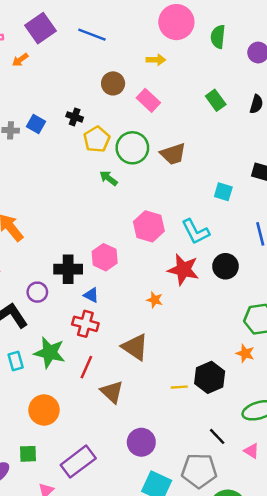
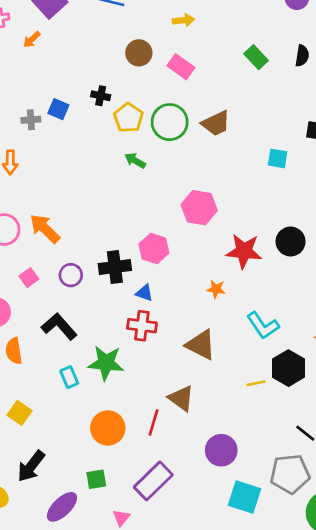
green arrow: (109, 178) -> (135, 161), moved
cyan L-shape: (195, 232) -> (263, 326), moved
purple circle: (37, 292) -> (71, 275), moved
red line: (86, 367) -> (153, 422), moved

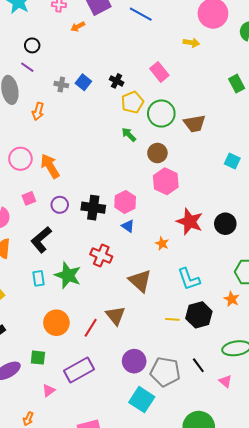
brown circle: (139, 53) -> (157, 153), moved
pink rectangle: (181, 67) -> (159, 72), moved
blue triangle: (144, 293) -> (128, 226), moved
black L-shape: (59, 326) -> (41, 240), turned -104
gray pentagon: (290, 474) -> (165, 372), moved

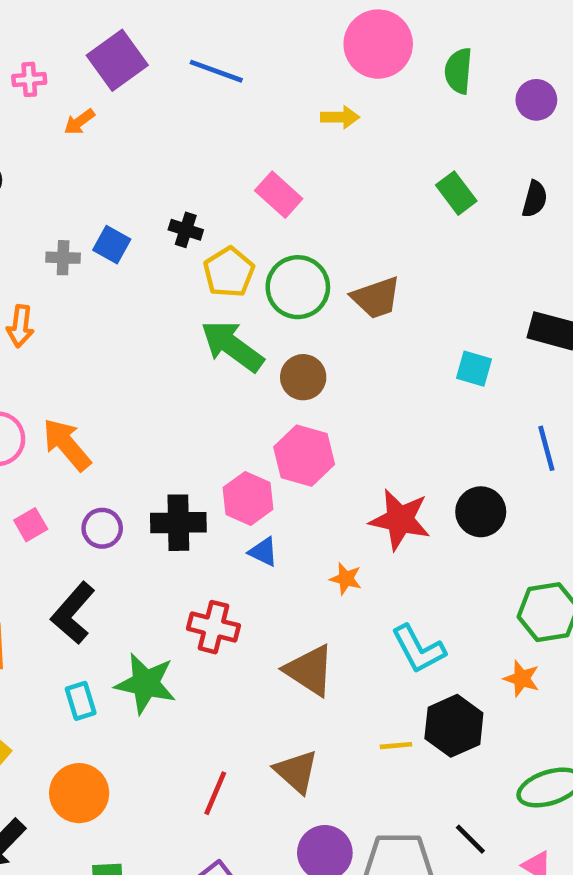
green arrow: (129, 135) -> (232, 346), size x1.8
pink hexagon: (166, 181) -> (304, 456), moved
brown triangle: (115, 316) -> (296, 772), moved
orange circle: (56, 323) -> (79, 793), moved

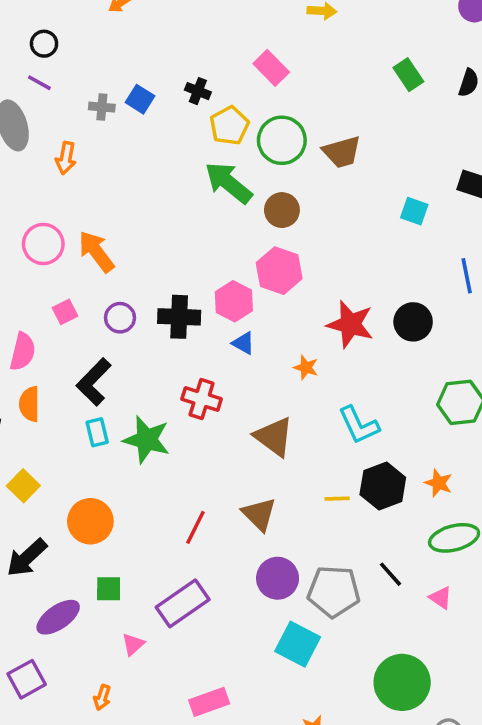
orange star: (522, 679) -> (439, 483), moved
cyan rectangle: (81, 701) -> (97, 432), moved

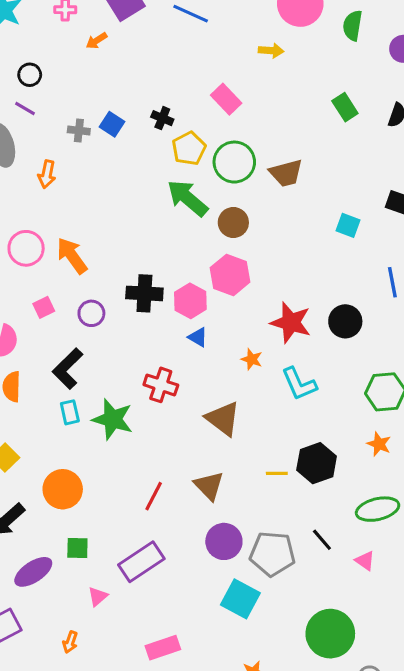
black cross: (179, 317) -> (144, 293), moved
cyan L-shape: (359, 425) -> (299, 384), moved
orange star: (439, 483) -> (379, 444), moved

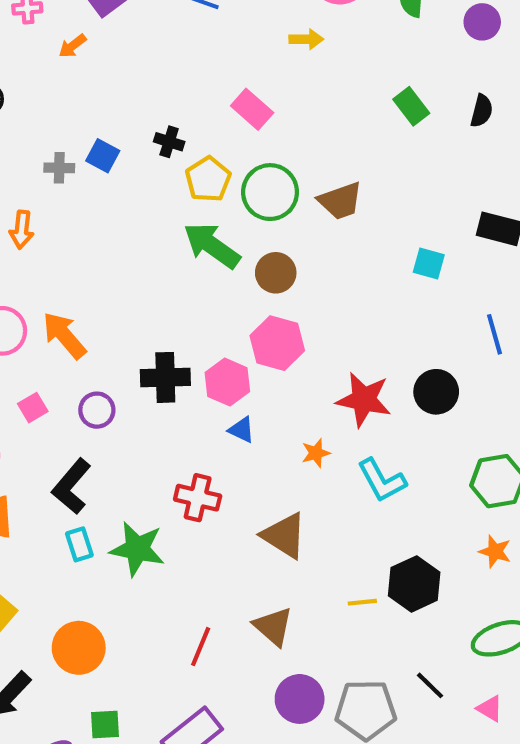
orange star: (252, 359) -> (316, 453), turned -30

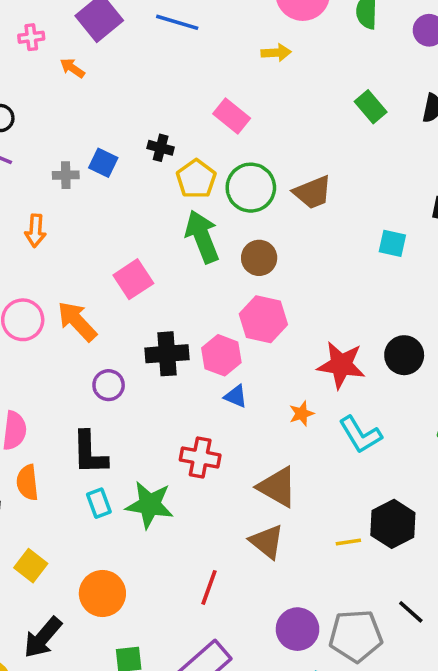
orange arrow: (73, 46) -> (72, 68), turned 75
green arrow: (212, 245) -> (202, 237), turned 36
pink square: (33, 408) -> (133, 279), moved, size x1.5
black L-shape: (72, 486) -> (90, 453), turned -39
brown triangle: (273, 626) -> (267, 542), moved

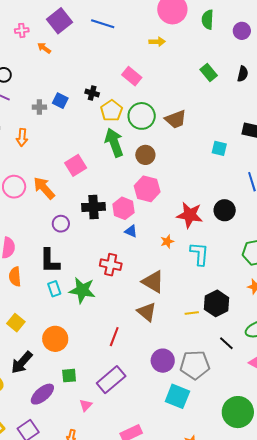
cyan L-shape: (360, 435) -> (199, 254), turned -145
black line: (411, 612) -> (226, 343), moved

